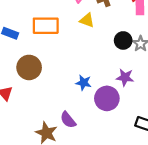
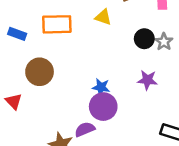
purple circle: (107, 98) -> (103, 107), moved
purple semicircle: (68, 120) -> (85, 129), turned 108

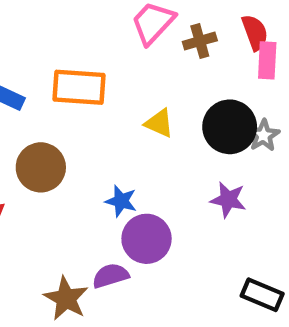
yellow triangle: (103, 17) -> (159, 123), moved
black circle: (144, 39) -> (230, 127), size x1.5
blue star: (101, 87) -> (121, 201), moved

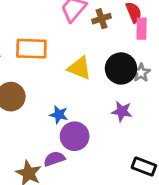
yellow triangle: (159, 123) -> (79, 68), size x1.4

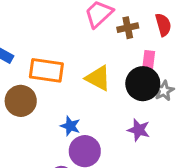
pink rectangle: (142, 29) -> (148, 62), moved
orange rectangle: (31, 49) -> (46, 70), moved

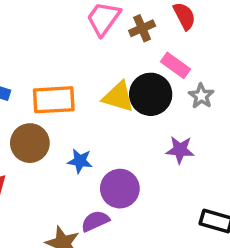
pink rectangle: (148, 62) -> (176, 65), turned -50
black circle: (143, 84) -> (151, 94), moved
blue star: (70, 126) -> (80, 161), moved

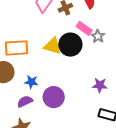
gray star: (201, 96) -> (98, 36), moved
purple star: (180, 150) -> (100, 85), moved
purple semicircle: (95, 221) -> (25, 101), moved

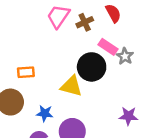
yellow triangle: (52, 46) -> (71, 86), moved
orange rectangle: (17, 48) -> (26, 72), size x0.6

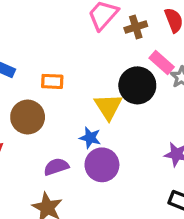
yellow triangle: (71, 86) -> (108, 107), turned 35
blue star: (45, 113) -> (90, 138), moved

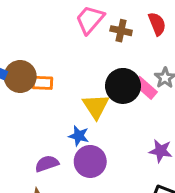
brown cross: (136, 27) -> (121, 31), turned 30
pink rectangle: (162, 62) -> (145, 88), moved
brown circle: (28, 117) -> (20, 76), moved

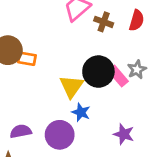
red semicircle: (157, 24) -> (137, 20), turned 30
blue star: (79, 136) -> (81, 112), moved

